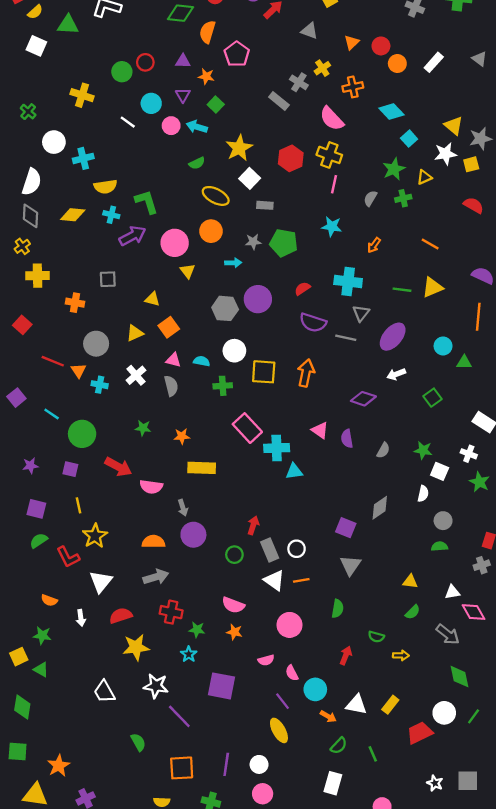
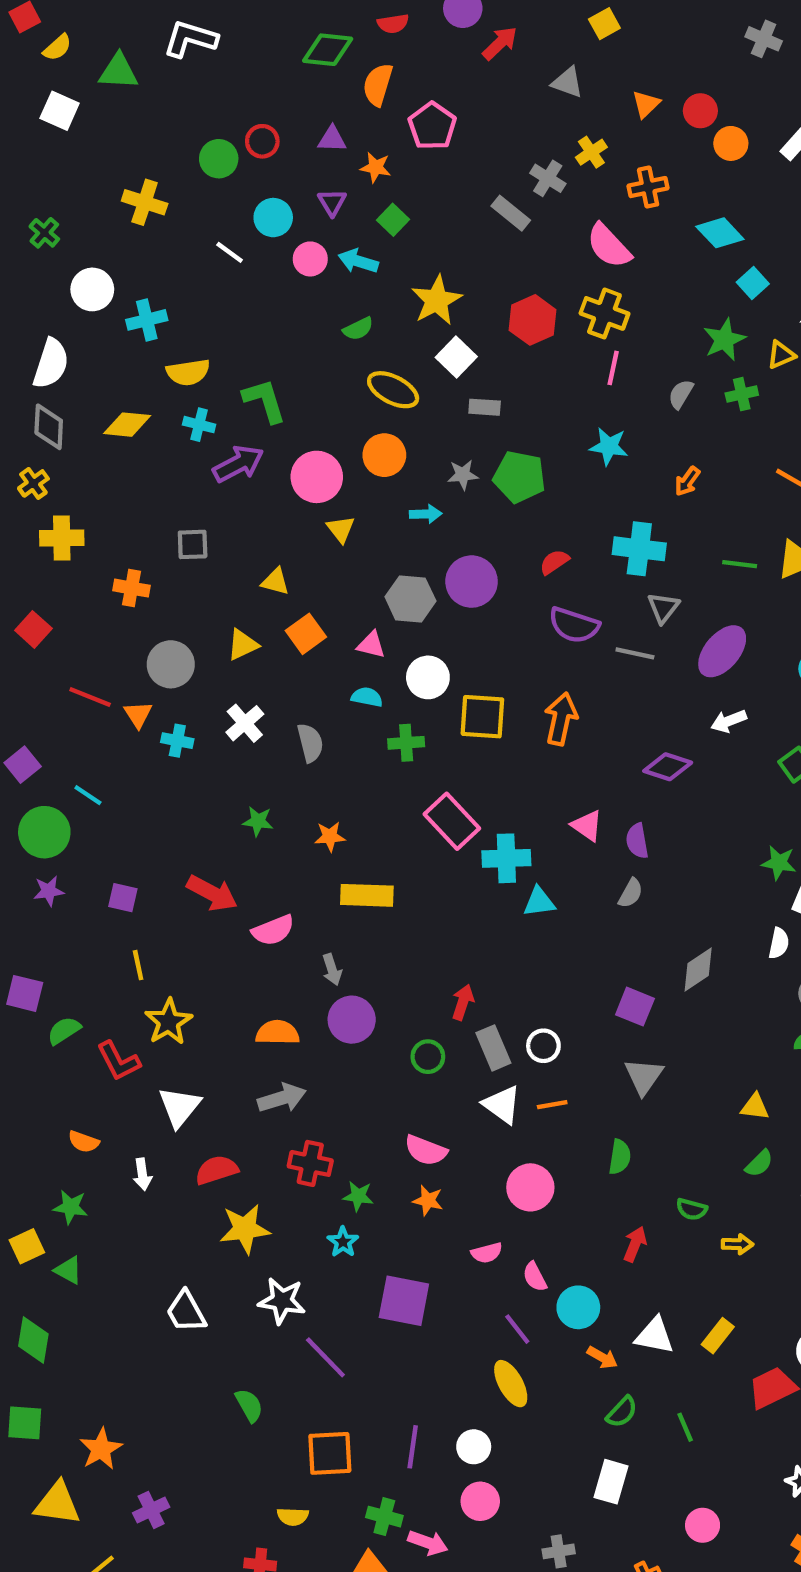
pink triangle: (173, 360) -> (371, 645), moved
green circle: (82, 434) -> (44, 832), moved
gray semicircle: (383, 450) -> (631, 893), moved
pink semicircle: (151, 487) -> (273, 930), turned -30
purple square: (36, 509) -> (25, 993), moved

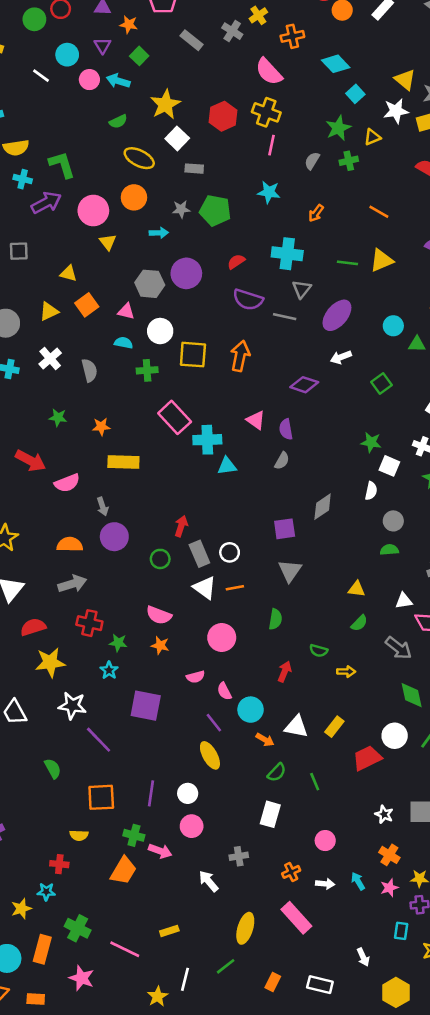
gray rectangle: (511, 213) -> (192, 40), moved
purple square: (635, 1007) -> (285, 529), turned -30

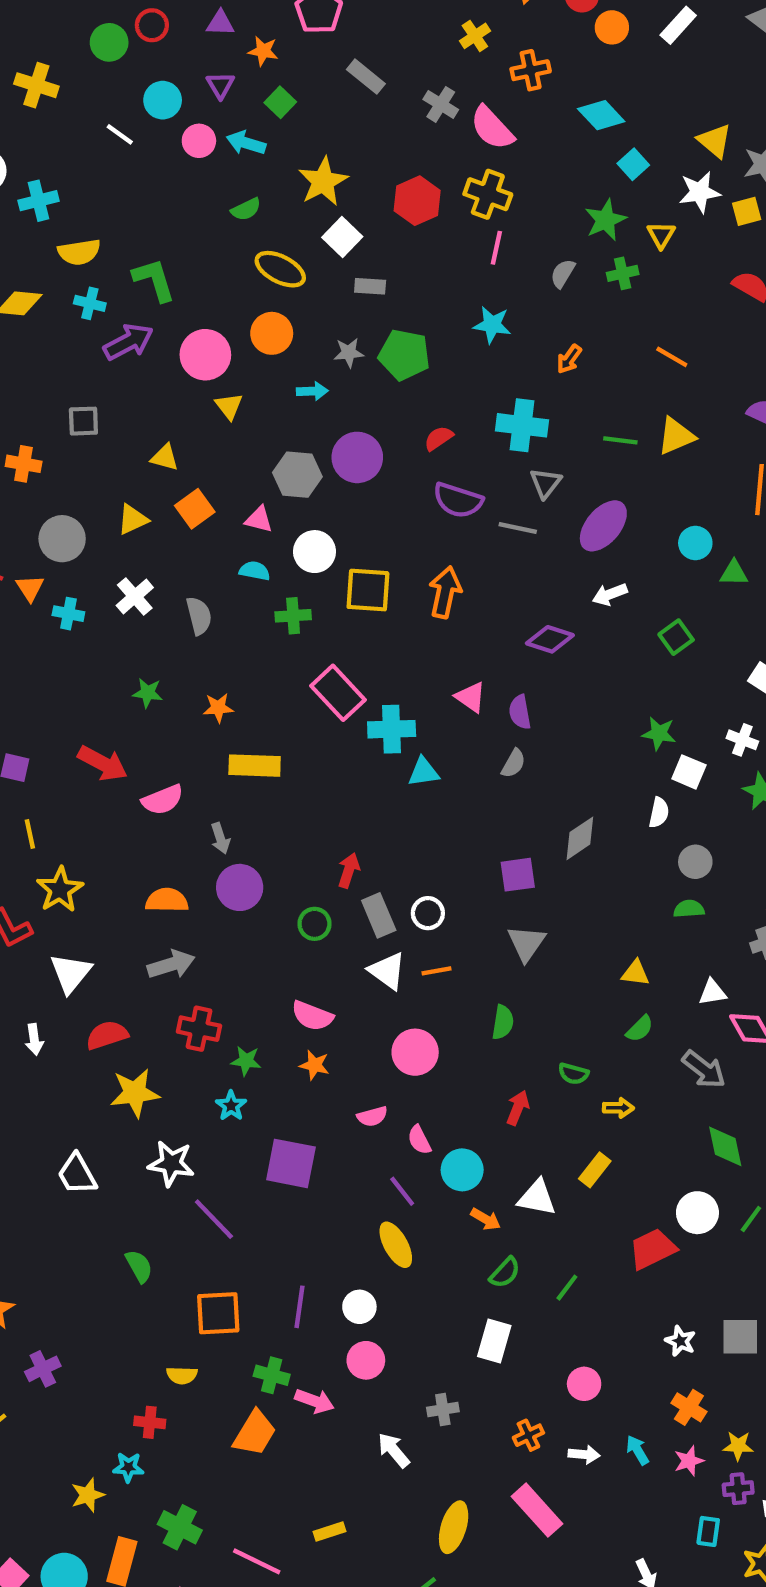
gray cross: (232, 31) -> (441, 104), moved
yellow triangle: (372, 137) -> (661, 235), turned -36
yellow rectangle: (334, 727) -> (595, 1170), moved
green line: (315, 782) -> (567, 1288), turned 60

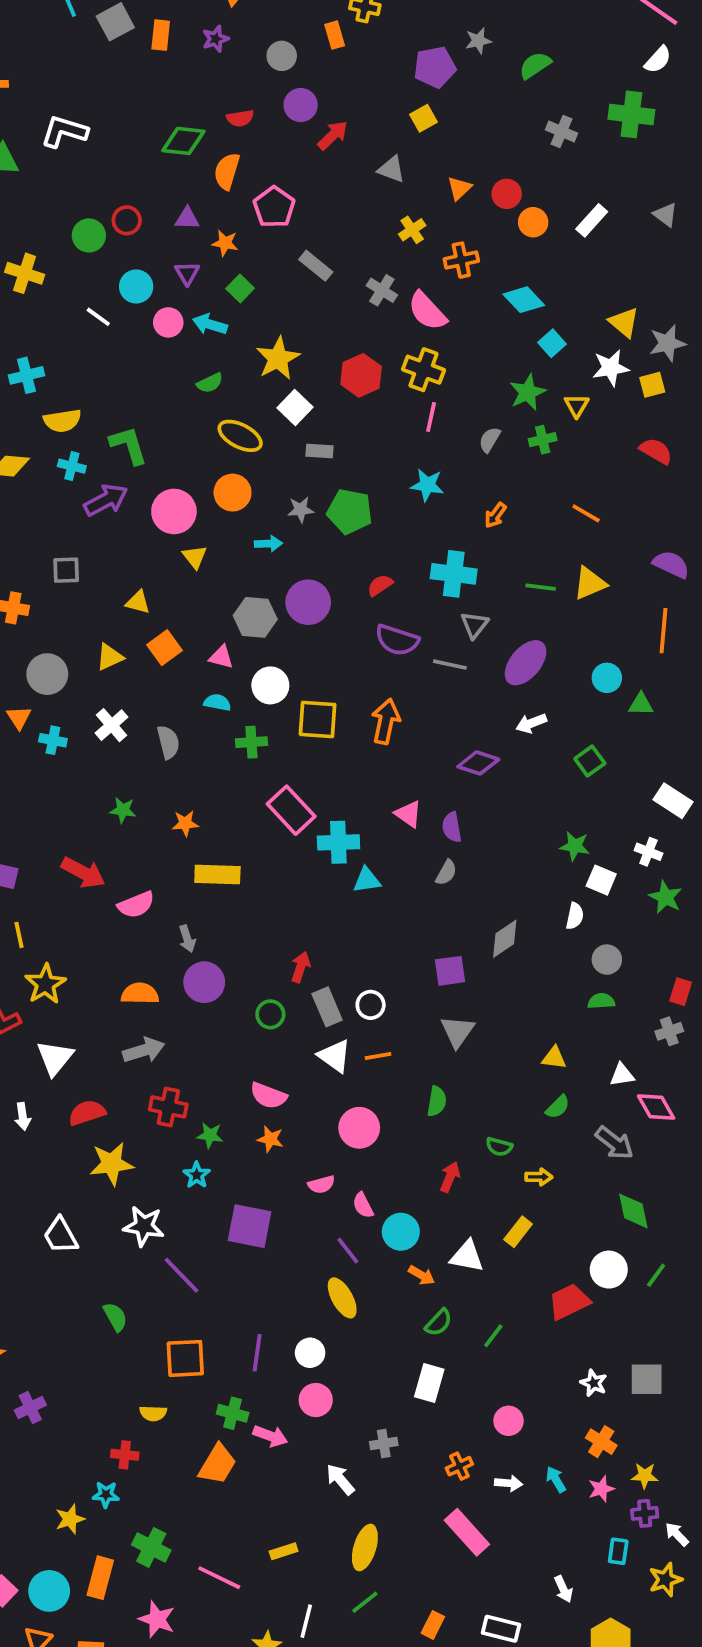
yellow ellipse: (454, 1527) -> (365, 1547), moved

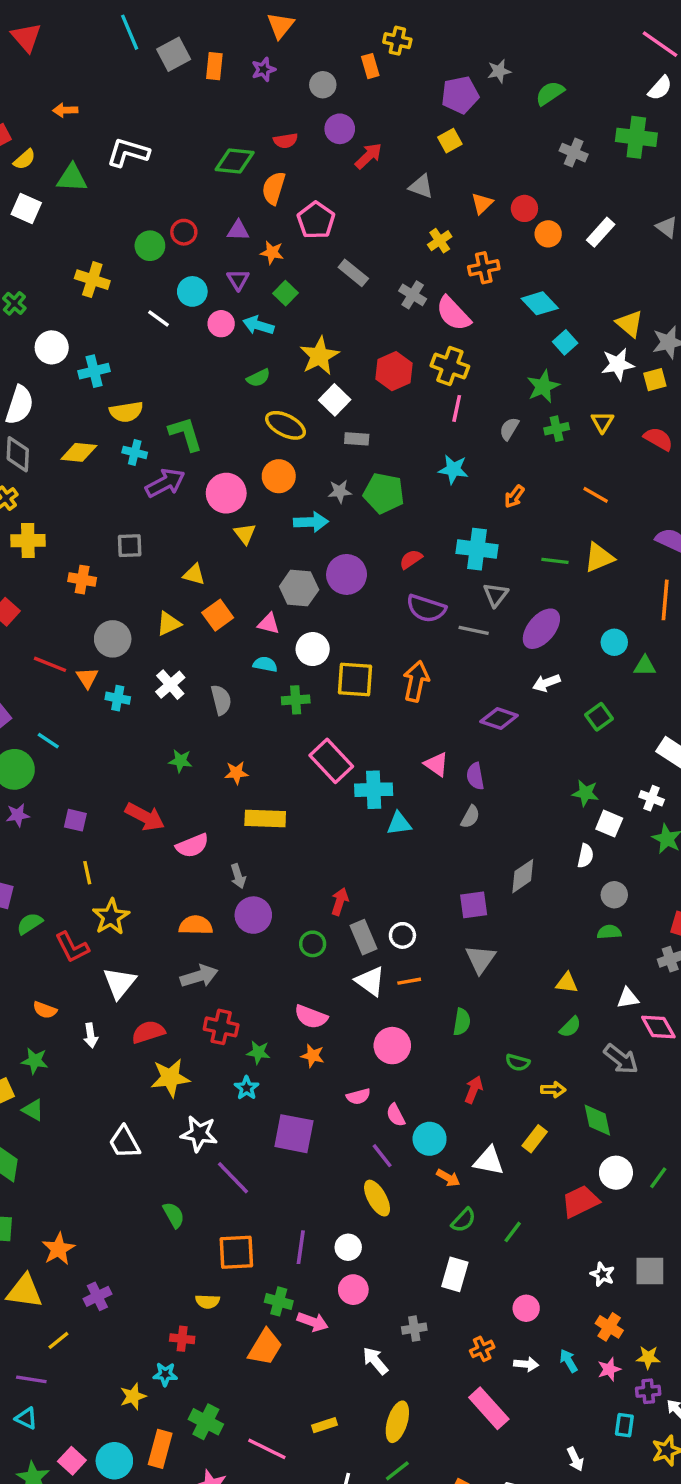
yellow triangle: (577, 406) -> (602, 422), moved
cyan arrow: (268, 544) -> (311, 522), size x1.4
green diamond: (633, 1211) -> (597, 1120), moved

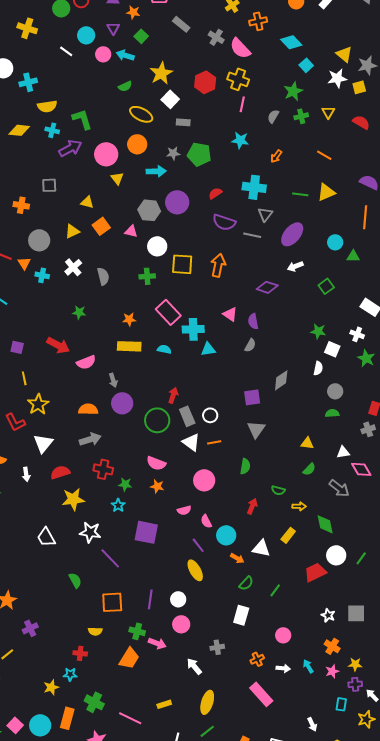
cyan semicircle: (265, 664) -> (164, 349), moved
orange star: (236, 773) -> (129, 319), moved
green circle: (313, 944) -> (157, 420), size x1.6

